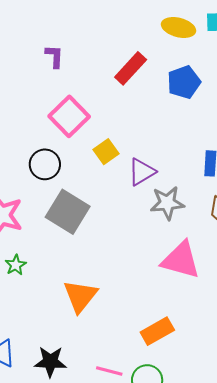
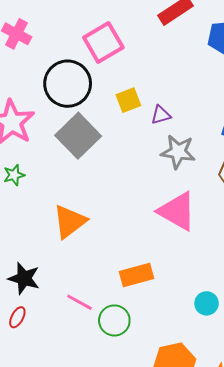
yellow square: (106, 152) -> (128, 100), moved
black circle: (45, 164) -> (68, 84), size x1.5
purple triangle: (142, 172) -> (161, 115), size x0.7

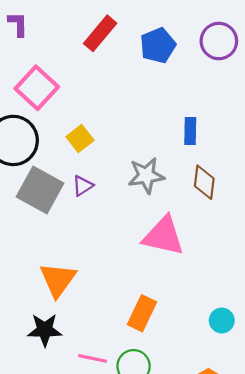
purple triangle: (161, 115) -> (83, 186), moved
orange rectangle: (136, 275) -> (142, 313), turned -32
black star: (24, 278) -> (45, 330), moved

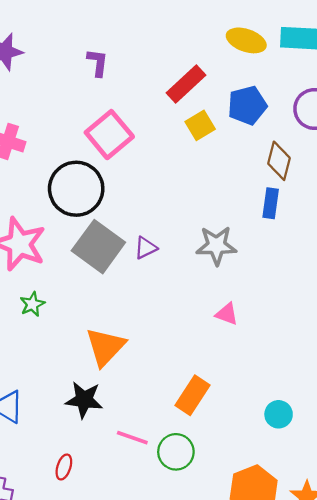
yellow square: (80, 139) -> (200, 125), moved
brown diamond: (204, 182) -> (279, 161), moved
pink triangle: (164, 236) -> (227, 314), size x0.5

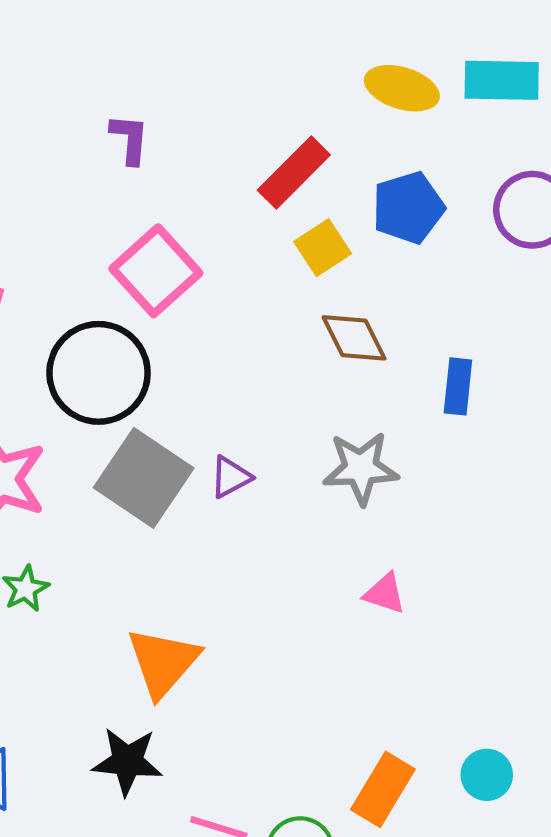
brown diamond: (279, 161) -> (354, 338), moved, turned -39
orange rectangle: (193, 395) -> (383, 789), moved

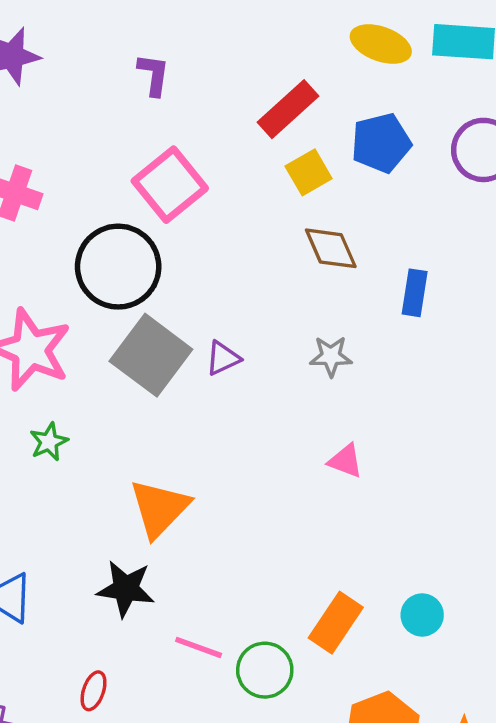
gray star: (361, 468) -> (331, 356), size x0.7

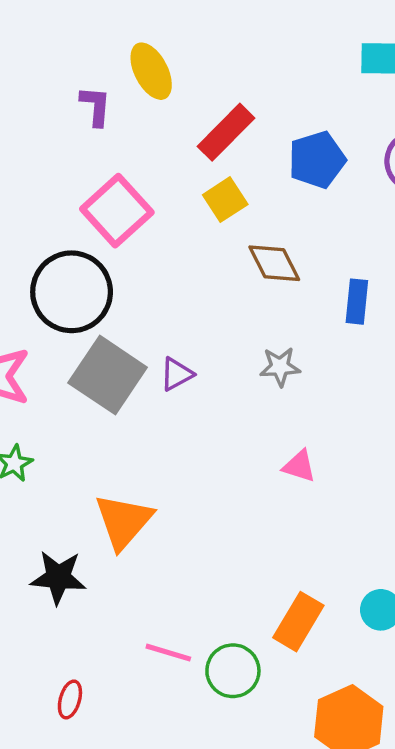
yellow ellipse: (381, 44) -> (151, 71), moved, turned 46
yellow square: (309, 172) -> (225, 200), moved
black star: (126, 589) -> (58, 577), moved

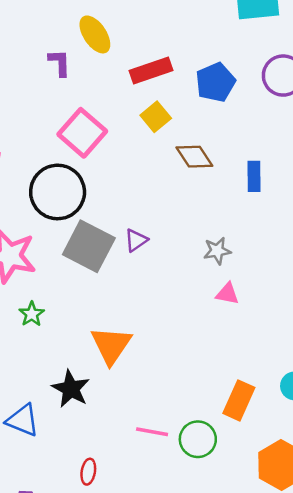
red rectangle: (226, 132) -> (151, 70), turned 33
gray star: (280, 367) -> (217, 251), moved
black star: (58, 577) -> (71, 389), turned 30

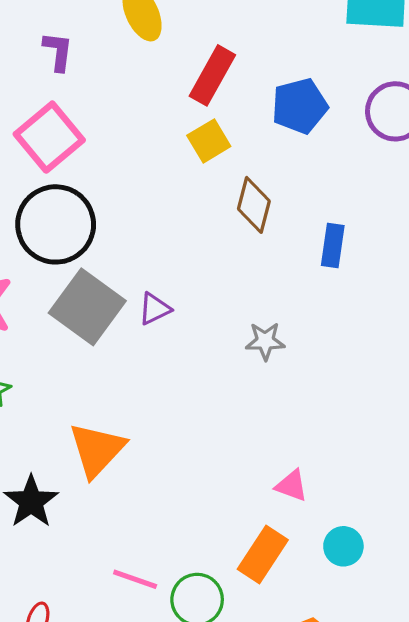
purple L-shape: (59, 63) -> (58, 51), moved
red rectangle: (151, 70) -> (212, 75), turned -51
pink square: (82, 133) -> (49, 137), moved
brown diamond: (194, 157) -> (254, 205), turned 39
pink triangle: (227, 294) -> (292, 486), moved

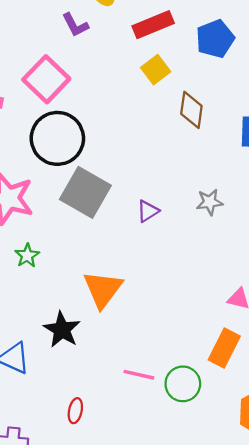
purple L-shape: (58, 51) -> (75, 25), moved, turned 152
red rectangle: (212, 75) -> (153, 25), turned 45
purple triangle: (154, 309) -> (148, 211), moved

